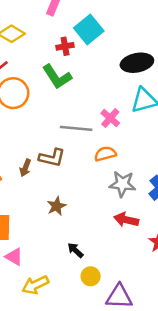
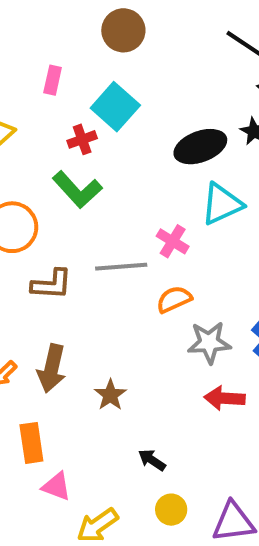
brown L-shape: (52, 158) -> (52, 284), moved
brown arrow: (25, 168) -> (52, 368), moved, size x1.6
yellow circle: (91, 276) -> (171, 510), moved

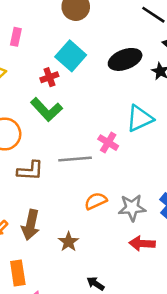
pink rectangle: (53, 80) -> (16, 37), moved
black ellipse: (200, 147) -> (125, 59), moved
orange semicircle: (174, 299) -> (96, 201), moved

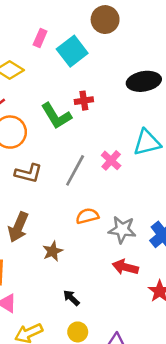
cyan square: (71, 56) -> (72, 51), moved
red cross: (49, 77) -> (84, 101), moved
gray line: (75, 159) -> (75, 170), turned -68

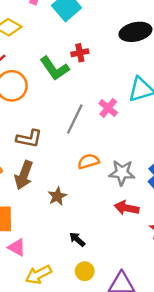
brown L-shape: (28, 173) -> (29, 139), moved

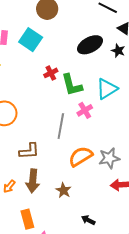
green L-shape: (55, 68) -> (72, 85), moved, turned 35
pink cross: (108, 108) -> (85, 110), turned 35
orange semicircle: (88, 161) -> (81, 156), size x1.4

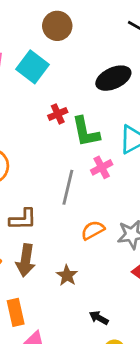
orange semicircle: (81, 156) -> (93, 230), size x0.7

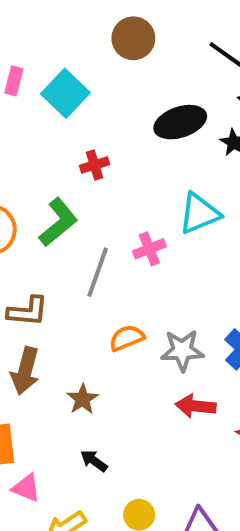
brown circle: (57, 26) -> (133, 38), moved
green L-shape: (86, 132) -> (58, 222), moved, turned -124
black arrow: (99, 318) -> (94, 461), moved

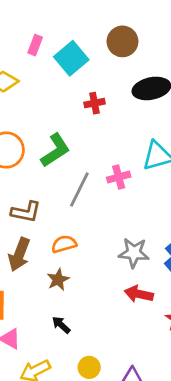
brown circle: (133, 38) -> (122, 41), moved
red cross: (95, 165) -> (95, 103), moved
orange semicircle: (127, 338) -> (64, 244), moved

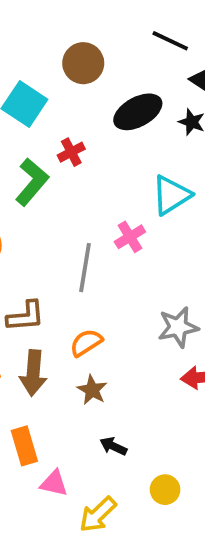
green L-shape: (55, 150) -> (32, 182), moved

